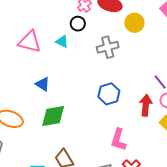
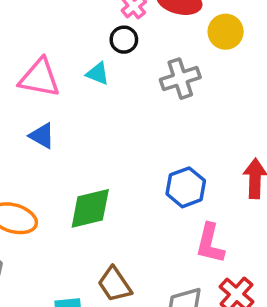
blue triangle: (43, 84) -> (42, 136), moved
blue hexagon: (109, 94) -> (186, 187), moved

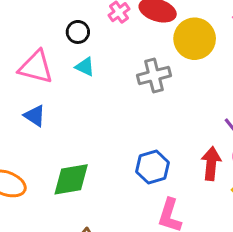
yellow circle: (226, 32) -> (195, 39), size x1.4
black circle: (124, 40) -> (78, 32), moved

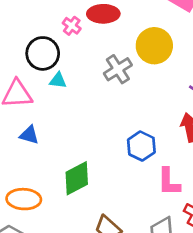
black circle: (78, 32) -> (43, 53), size x1.6
yellow circle: (195, 39) -> (154, 46), moved

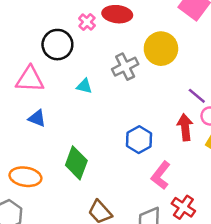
cyan triangle: (58, 80) -> (84, 86), moved
green diamond: (77, 178) -> (76, 163), turned -48
pink L-shape: (169, 182) -> (161, 175), turned 32

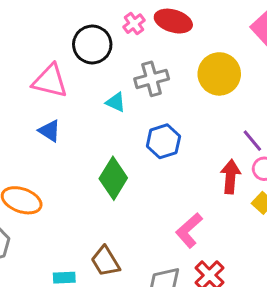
gray cross: (125, 67) -> (152, 79), moved
blue hexagon: (139, 140) -> (163, 141), moved
green diamond: (76, 163) -> (113, 178), moved

